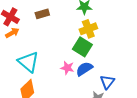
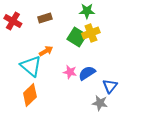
orange arrow: (12, 33) -> (46, 51), moved
green square: (82, 47) -> (77, 37), moved

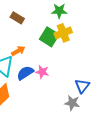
brown rectangle: (45, 18) -> (17, 18), turned 48
blue semicircle: (87, 73) -> (25, 73), moved

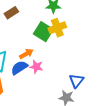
brown rectangle: (17, 18) -> (11, 13), turned -64
orange arrow: (18, 51) -> (26, 54), moved

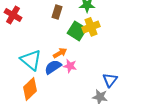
brown rectangle: (11, 13) -> (57, 12), moved, turned -40

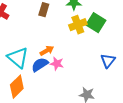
green square: (77, 31) -> (96, 23), moved
blue triangle: (110, 80) -> (108, 61), moved

